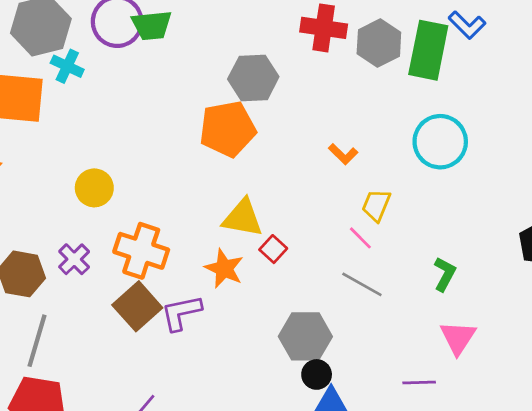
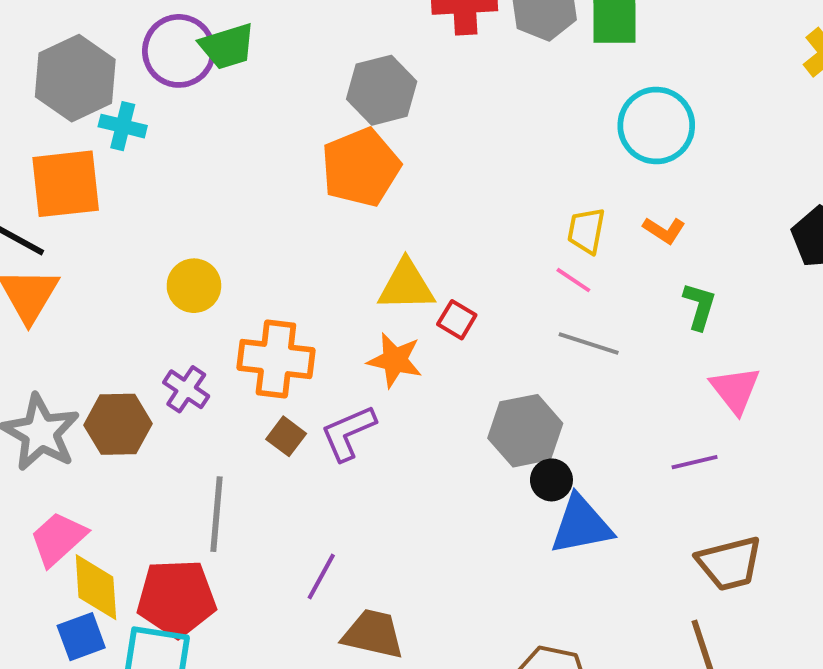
orange L-shape: (343, 154) -> (664, 230), moved
brown square: (137, 306) -> (286, 436), size x0.6
gray line: (37, 341) -> (216, 514), moved

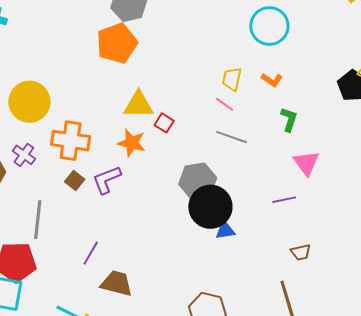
yellow circle: (194, 286) -> (29, 102), size x1.5
black circle: (551, 480) -> (210, 207), size x2.0
blue triangle: (581, 525) -> (225, 230), size x0.6
brown trapezoid: (729, 563) -> (301, 252), size x0.6

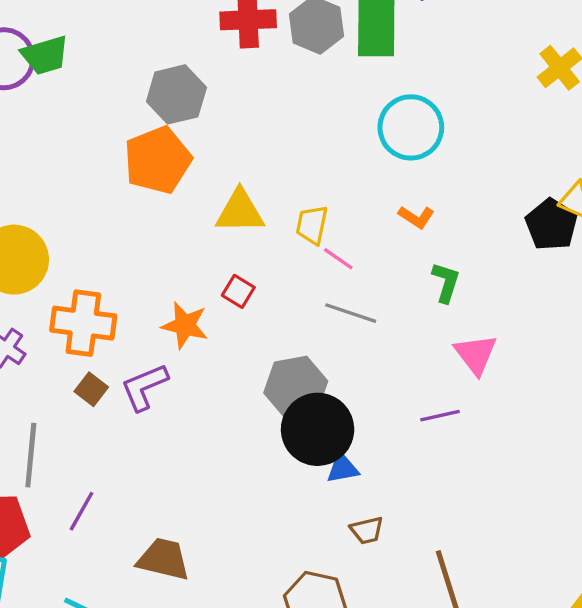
yellow trapezoid: (232, 79) -> (312, 225), moved
yellow triangle: (139, 105) -> (240, 211), moved
brown trapezoid: (301, 252) -> (367, 530), moved
purple line: (91, 253) -> (82, 511), moved

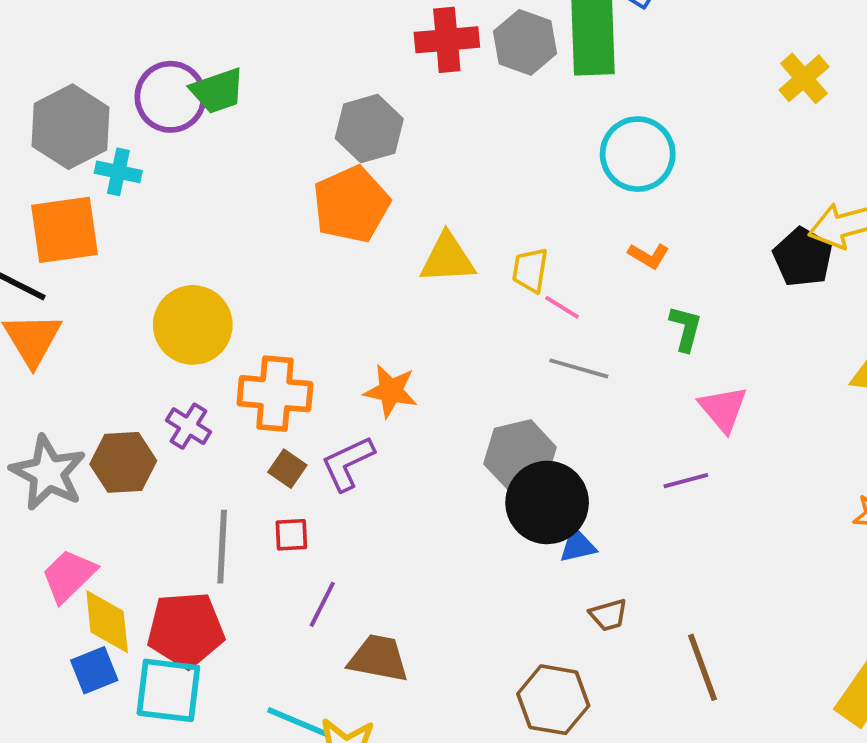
red square: (238, 291) -> (291, 535), moved, turned -32
purple line: (82, 511) -> (322, 604), moved

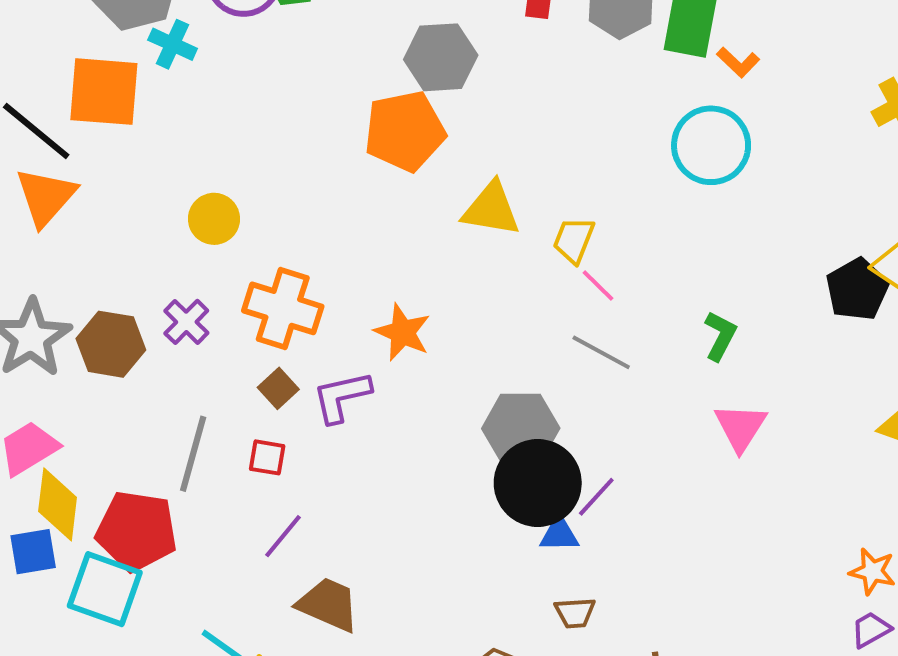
orange L-shape: (649, 256) -> (738, 62), moved
yellow circle: (193, 325) -> (214, 219), size x0.6
purple line: (686, 481) -> (596, 497), moved, turned -45

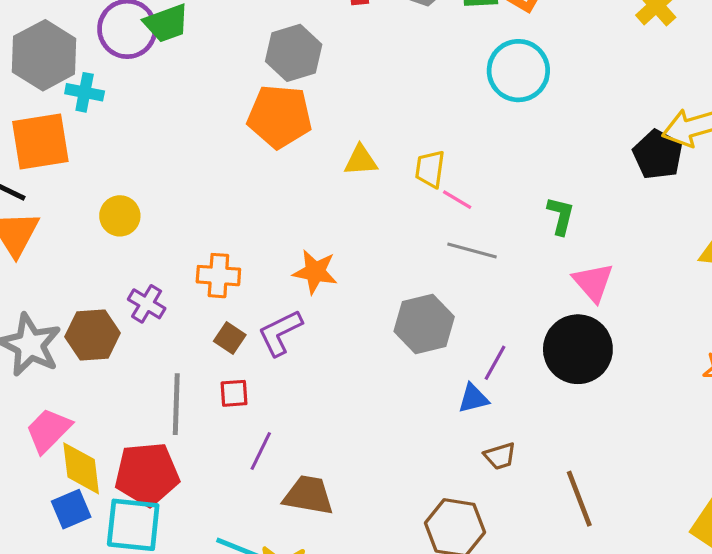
orange pentagon: (405, 131) -> (280, 116), turned 30
yellow triangle: (491, 209) -> (361, 160), size x0.7
yellow circle: (214, 219) -> (120, 216), moved
orange cross: (283, 308) -> (218, 276), size x0.7
black circle: (538, 483) -> (578, 349), moved

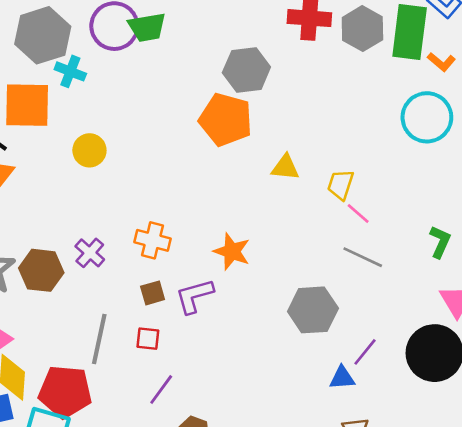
yellow circle: (120, 216) -> (89, 150), moved
brown square: (230, 338) -> (153, 293), turned 30

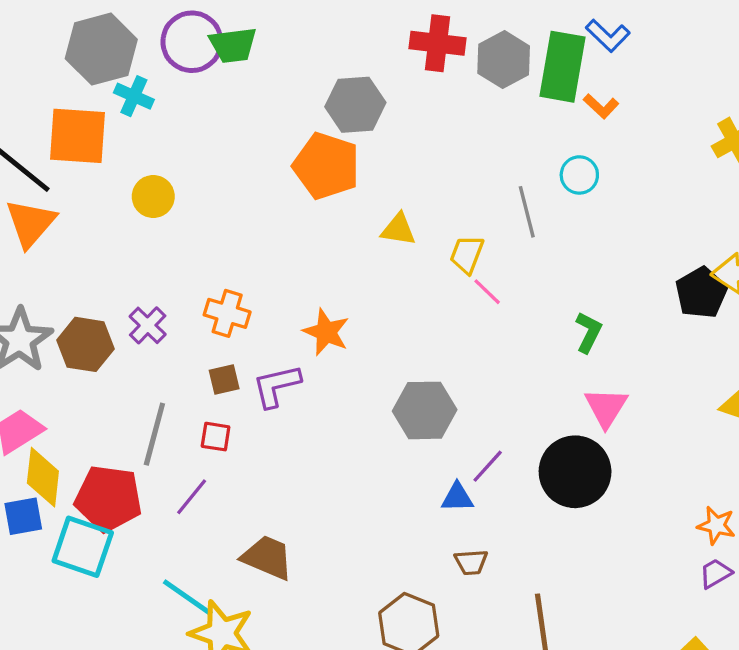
cyan circle: (427, 117) -> (579, 175), size x0.6
gray line: (363, 257) -> (527, 212), moved, turned 48
purple line: (161, 389) -> (192, 497), moved

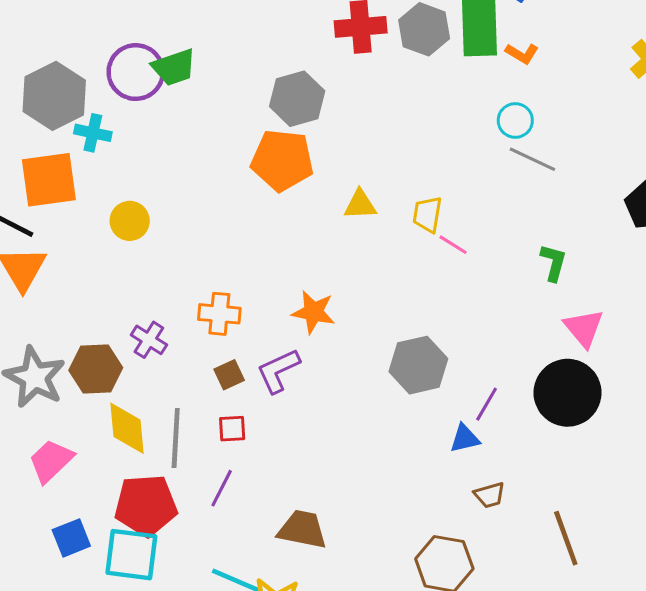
gray line: (527, 212) -> (532, 159), moved, turned -39
yellow diamond: (43, 477) -> (127, 428), moved

